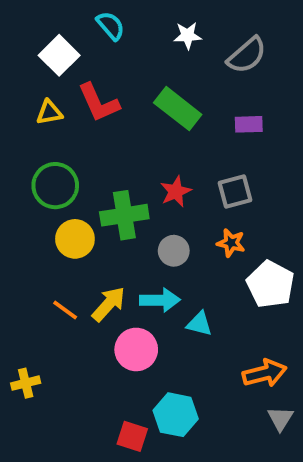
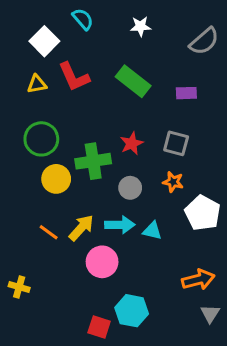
gray semicircle: (247, 55) -> (204, 41), moved
gray square: (235, 192) -> (176, 143), turned 30
cyan triangle: (199, 324) -> (152, 231), moved
yellow cross: (26, 383) -> (19, 287), turned 30

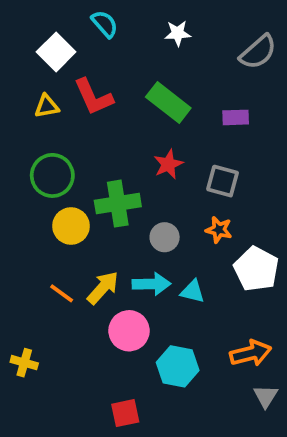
red star: (132, 143) -> (168, 164), moved
cyan hexagon: (132, 311) -> (178, 366), moved
red square: (99, 327) -> (125, 413), turned -30

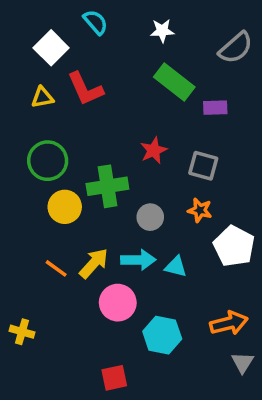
green rectangle: (168, 102) -> (174, 82), moved

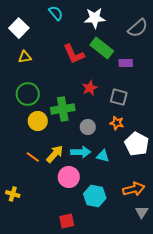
white star: (162, 31) -> (95, 18), size x1.5
white square: (51, 48) -> (19, 28), moved
red L-shape: (85, 89) -> (74, 54), moved

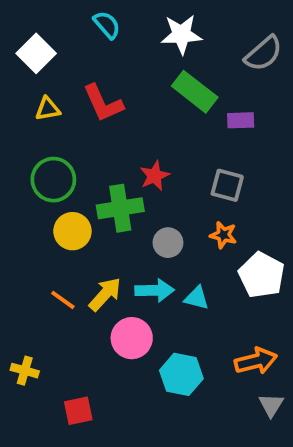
red L-shape: (74, 54) -> (103, 103), moved
red star: (90, 88) -> (155, 176), moved
red square: (67, 221) -> (78, 411), moved

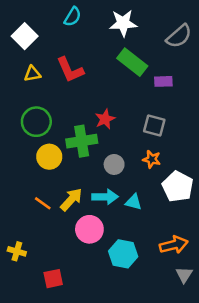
cyan semicircle: (107, 25) -> (73, 17), turned 72

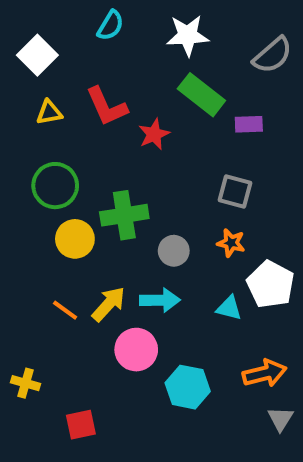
red star: (105, 119) -> (154, 134), moved
cyan triangle: (134, 202) -> (229, 308), moved

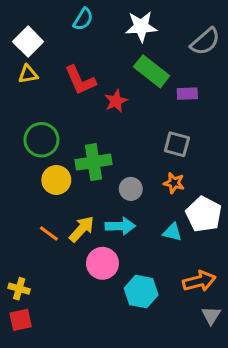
yellow triangle: (49, 112) -> (28, 74), moved
red square: (81, 425) -> (21, 320), moved

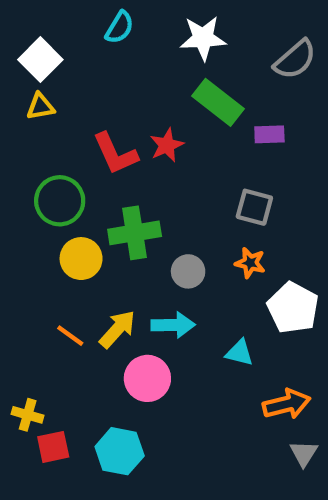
red L-shape: (80, 80) -> (115, 154), moved
cyan triangle: (172, 232) -> (239, 353), moved
cyan hexagon: (141, 292) -> (120, 451), moved
red square: (21, 320) -> (53, 447), moved

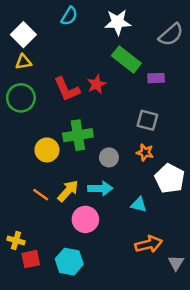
green circle: (60, 201) -> (21, 98), moved
orange arrow: (287, 404) -> (149, 244), moved

